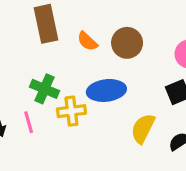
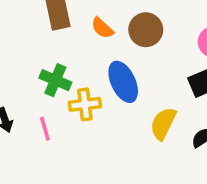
blue ellipse: (106, 90) -> (123, 82), turned 72
pink line: (29, 122) -> (45, 129), moved

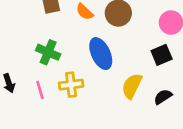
yellow cross: (85, 104) -> (71, 85), moved

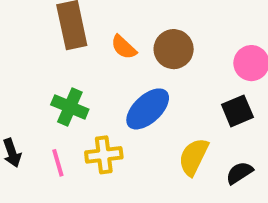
blue ellipse: (101, 54) -> (148, 109), turned 72

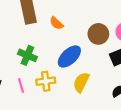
brown circle: (174, 49) -> (98, 34), moved
yellow semicircle: (194, 157) -> (81, 82), moved

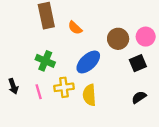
yellow semicircle: (81, 82) -> (89, 95), moved, turned -30

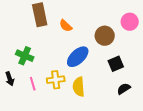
pink circle: (146, 37) -> (130, 22), moved
green cross: (45, 61) -> (25, 56), moved
black square: (138, 63) -> (116, 64), moved

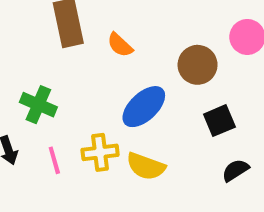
yellow semicircle: (79, 87) -> (146, 166), turned -66

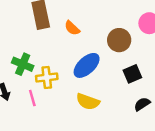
yellow cross: (100, 152) -> (47, 77), moved

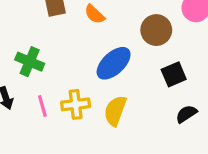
yellow cross: (47, 77) -> (76, 104), moved
yellow semicircle: (88, 102) -> (115, 111), turned 90

